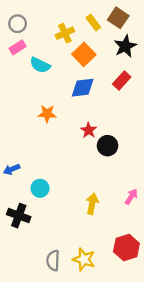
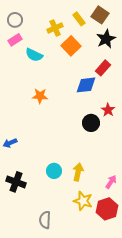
blue diamond: (83, 88) -> (86, 85), moved
red star: (89, 130) -> (108, 110), moved
cyan circle: (40, 188) -> (54, 171), moved
pink arrow: (131, 197) -> (111, 182), moved
yellow star: (84, 259) -> (83, 201), moved

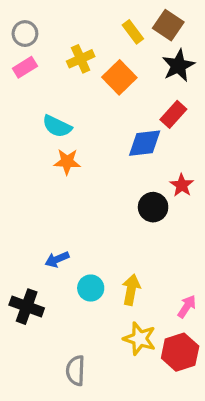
yellow cross: (55, 28) -> (81, 59), moved
cyan semicircle: (34, 55) -> (57, 126), moved
blue arrow: (10, 143) -> (57, 259), moved

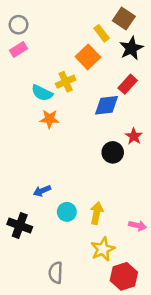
yellow rectangle: (133, 32) -> (102, 33), moved
yellow cross: (81, 59) -> (66, 82), moved
pink arrow: (187, 307) -> (137, 226), turned 70
yellow star: (140, 339) -> (103, 249), turned 30
red hexagon: (180, 352) -> (124, 276), moved

